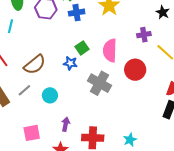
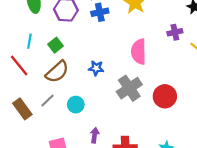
cyan line: (10, 26) -> (29, 41), moved
green square: (82, 48) -> (56, 45), moved
red circle: (135, 70) -> (165, 96), moved
gray cross: (100, 83) -> (129, 88), turned 30

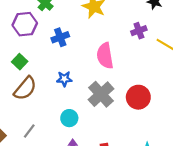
blue cross: (100, 12) -> (60, 37), moved
gray line: (47, 100) -> (29, 131), moved
cyan circle: (76, 105) -> (69, 118), moved

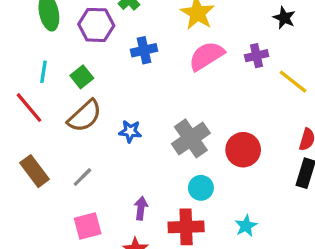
pink semicircle: (105, 56) -> (206, 56), moved, turned 60
blue star: (64, 79) -> (130, 131), moved
cyan circle: (69, 118) -> (201, 188), moved

